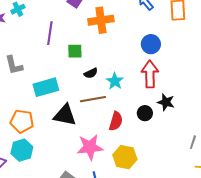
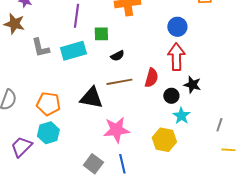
cyan star: (115, 81) -> (181, 116), moved
cyan rectangle: (46, 87) -> (73, 51), moved
red semicircle: (116, 121) -> (151, 78), moved
yellow hexagon: (125, 157) -> (164, 140), moved

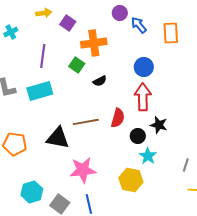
green square: (101, 34) -> (77, 65), moved, turned 35
black semicircle: (117, 56) -> (100, 81), moved
cyan hexagon: (48, 133) -> (32, 192), moved

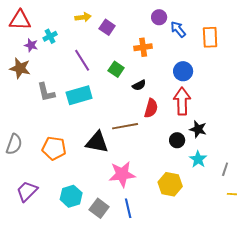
orange cross: (94, 43) -> (143, 47), moved, size x0.7
purple line: (43, 56) -> (82, 60), turned -40
red semicircle: (118, 118) -> (151, 108), moved
cyan star: (148, 156) -> (198, 159), moved

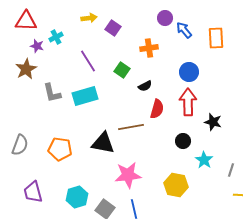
brown star: (20, 68) -> (26, 69), turned 30
black star: (198, 129) -> (213, 122), moved
purple trapezoid: (27, 191) -> (33, 192), turned -60

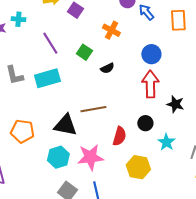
cyan cross: (56, 37) -> (18, 19), turned 32
orange cross: (149, 48) -> (111, 30), turned 36
red semicircle: (157, 109) -> (119, 136), moved
cyan hexagon: (77, 197) -> (58, 157), moved

